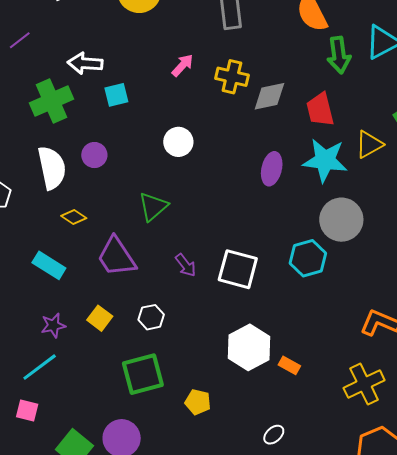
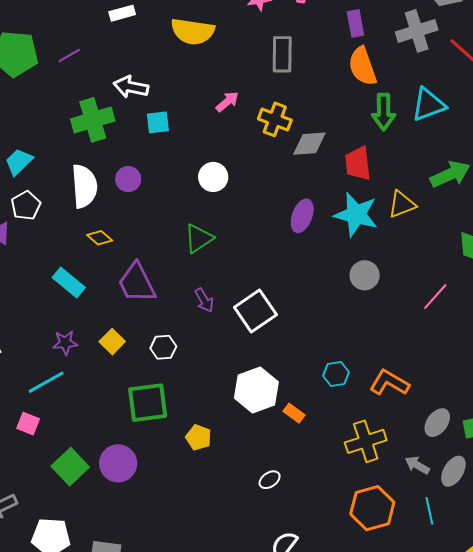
green triangle: (153, 207) -> (199, 238), moved
gray circle: (341, 220) -> (365, 275), size x0.7
cyan hexagon: (308, 258) -> (336, 374), moved, size x0.7
white square: (238, 269) -> (255, 311), turned 33

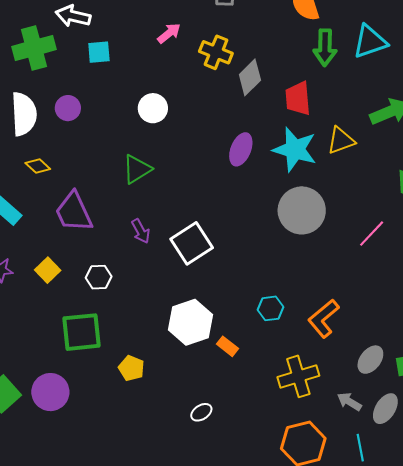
gray diamond: (309, 144) -> (250, 77), turned -42
gray circle: (365, 275) -> (302, 210), size x1.6
orange L-shape: (389, 383) -> (324, 319), turned -72

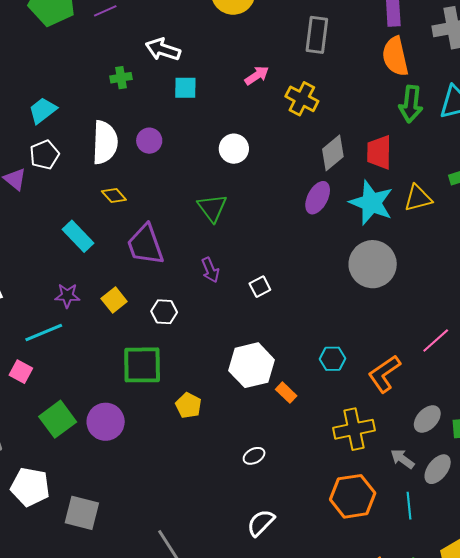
green cross: (34, 48) -> (121, 78), size x0.5
gray diamond: (250, 77) -> (333, 153), moved
green triangle: (137, 169) -> (212, 208), turned -40
pink line: (372, 234) -> (436, 340), moved
white square: (192, 243) -> (260, 287), size x0.5

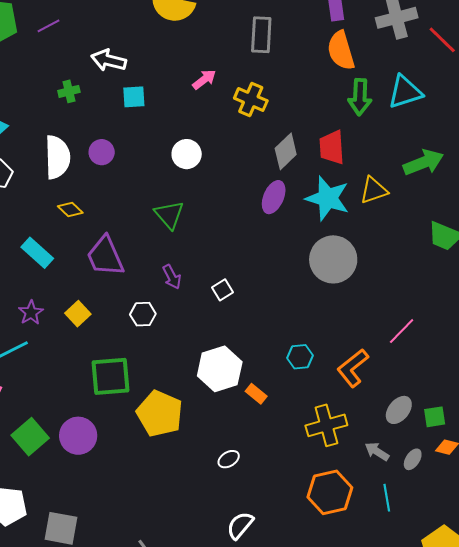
purple star: (67, 296) -> (31, 313), turned -30
white hexagon: (164, 312) -> (143, 314), moved
yellow pentagon: (188, 405) -> (160, 414), size x1.8
gray ellipse: (438, 469) -> (413, 459), size x0.7

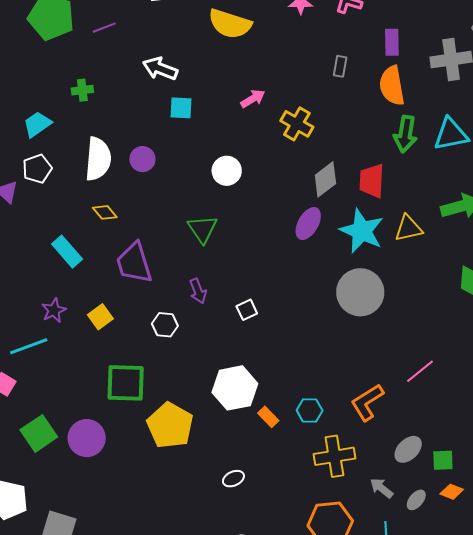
gray rectangle: (261, 35) -> (340, 66), moved, size x0.6
green cross: (69, 91) -> (82, 90), moved
cyan hexagon: (300, 357) -> (310, 410), moved

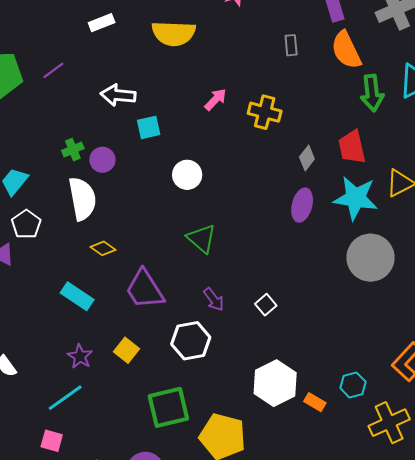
green cross: (82, 90) -> (73, 150), moved
purple circle: (142, 159) -> (102, 160), moved
white circle: (227, 171) -> (187, 175), moved
gray diamond: (325, 179) -> (307, 158), size x0.7
white hexagon: (165, 325) -> (191, 341), size x1.5

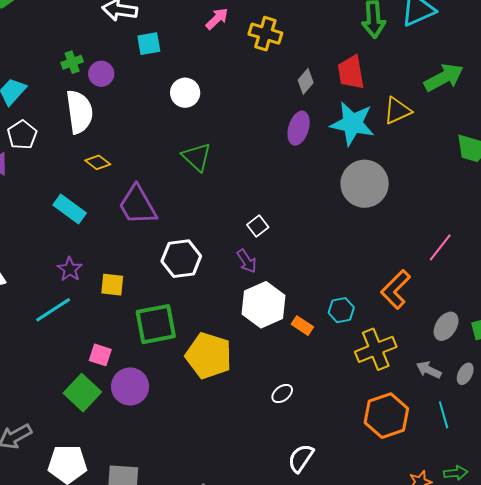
purple arrow: (214, 299) -> (247, 261), moved
yellow square: (127, 350) -> (112, 285), moved, turned -35
pink square: (52, 441) -> (100, 355), moved

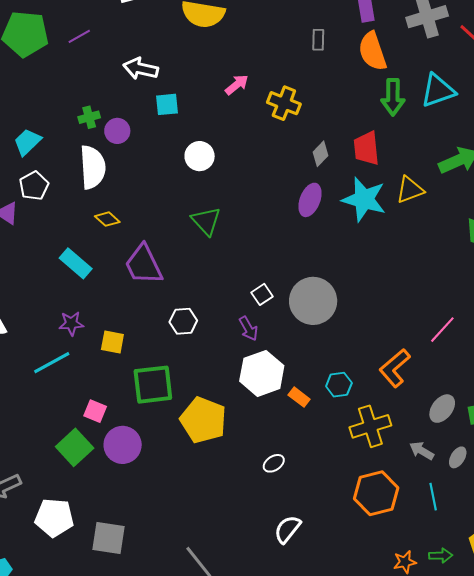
gray circle: (365, 184) -> (313, 301), moved
white hexagon: (181, 259) -> (183, 321), size x0.7
purple star: (70, 269) -> (71, 323), turned 30

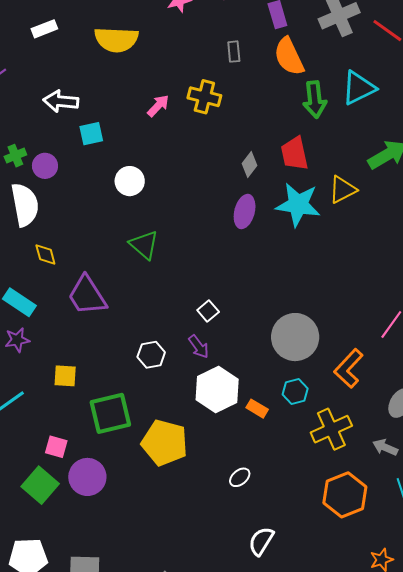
yellow cross: (284, 103) -> (204, 97), moved
yellow diamond: (107, 219) -> (45, 255), turned 40
gray circle: (313, 301) -> (295, 337), moved
white hexagon: (183, 321) -> (151, 355), moved
purple star: (71, 323) -> (17, 340), moved

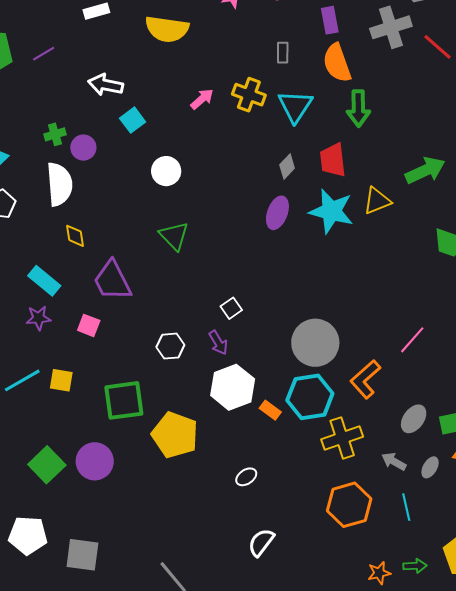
cyan triangle: (359, 88) -> (295, 106), moved, turned -36
cyan square: (91, 134) -> (133, 120), turned -30
yellow square: (65, 376) -> (61, 380), moved
cyan hexagon: (295, 391) -> (310, 397), size x1.8
pink square: (56, 447) -> (89, 325), moved

